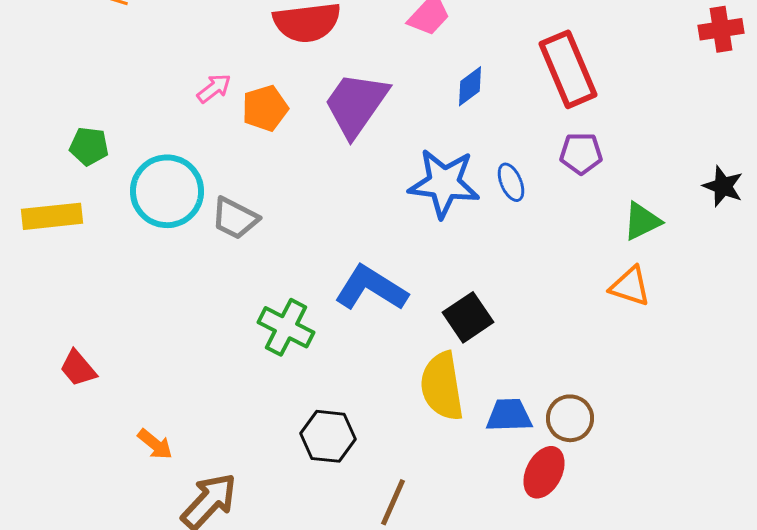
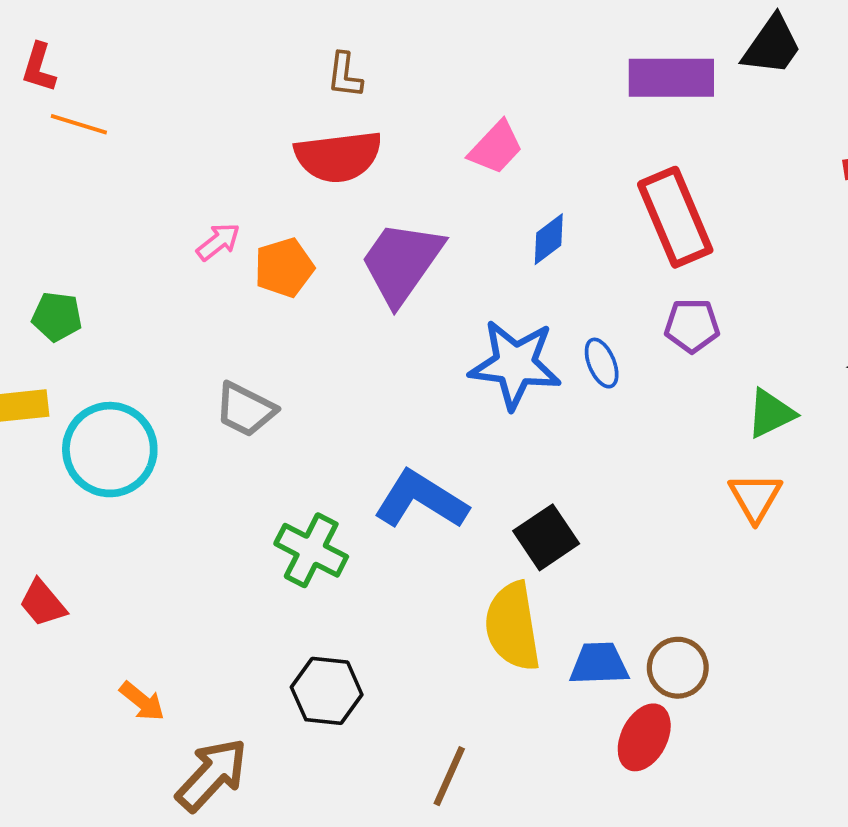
cyan circle: (167, 191) -> (110, 450), moved
orange triangle: (630, 286) -> (755, 497), turned 42
black hexagon: (328, 436) -> (327, 691), moved

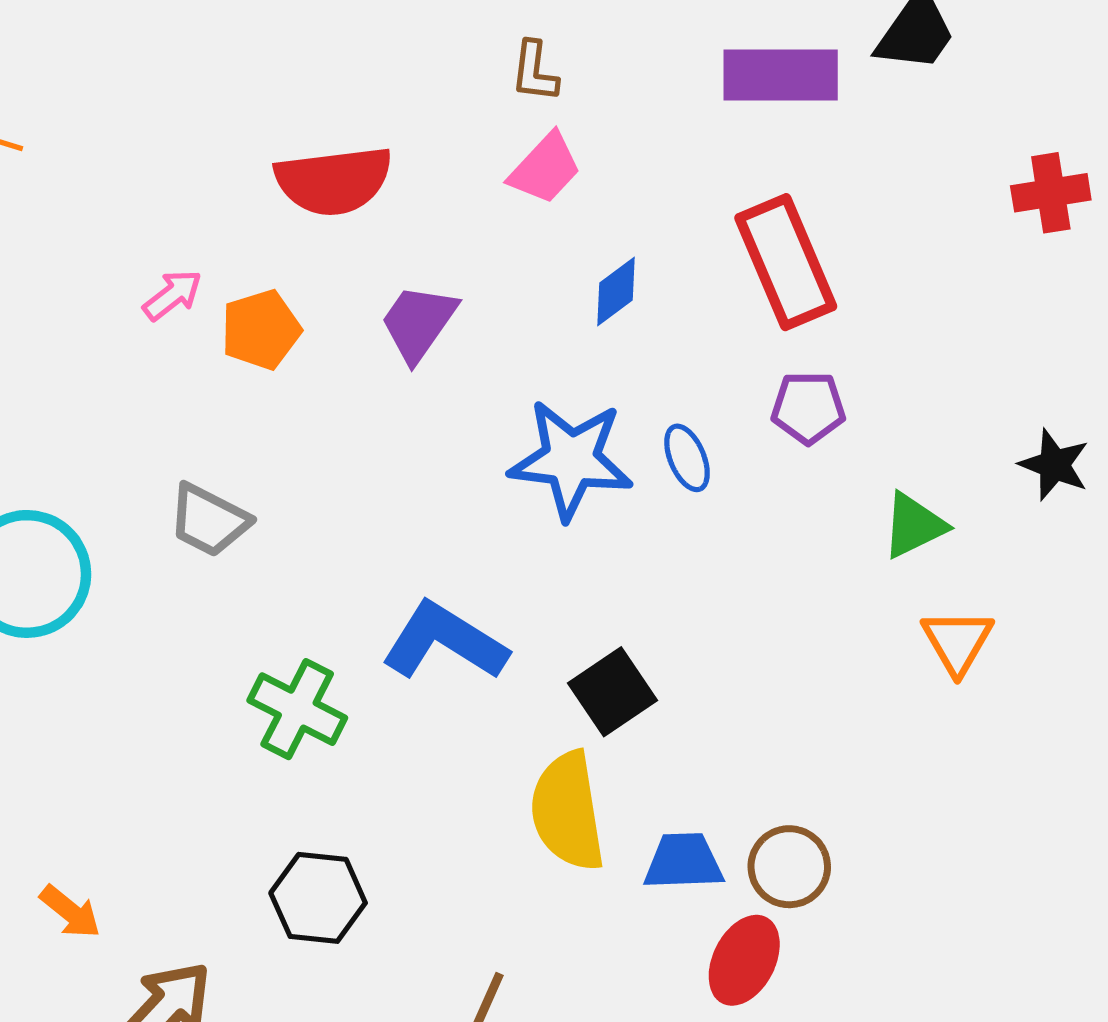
brown L-shape: (345, 75) -> (535, 72), moved
purple trapezoid: (402, 262) -> (419, 323), size x0.7
orange triangle: (755, 497) -> (957, 642), moved

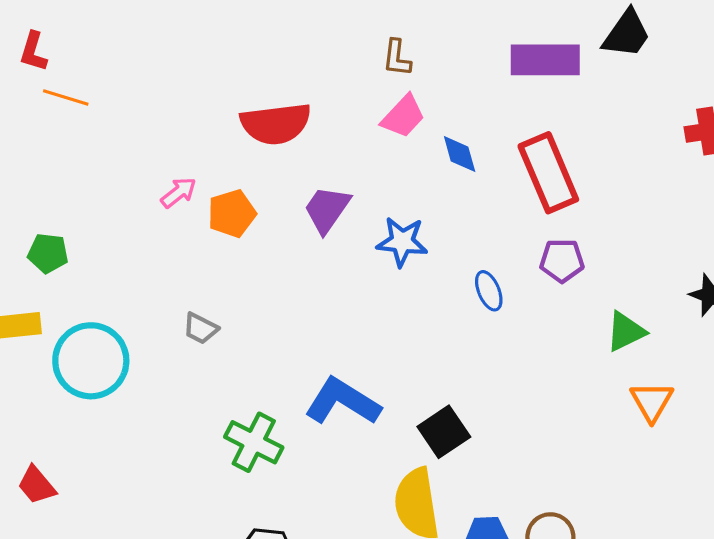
blue diamond: (616, 292) -> (460, 154), moved, turned -69
blue star: (571, 460) -> (402, 242), moved, size x0.7
gray trapezoid: (209, 520) -> (200, 328), size x0.7

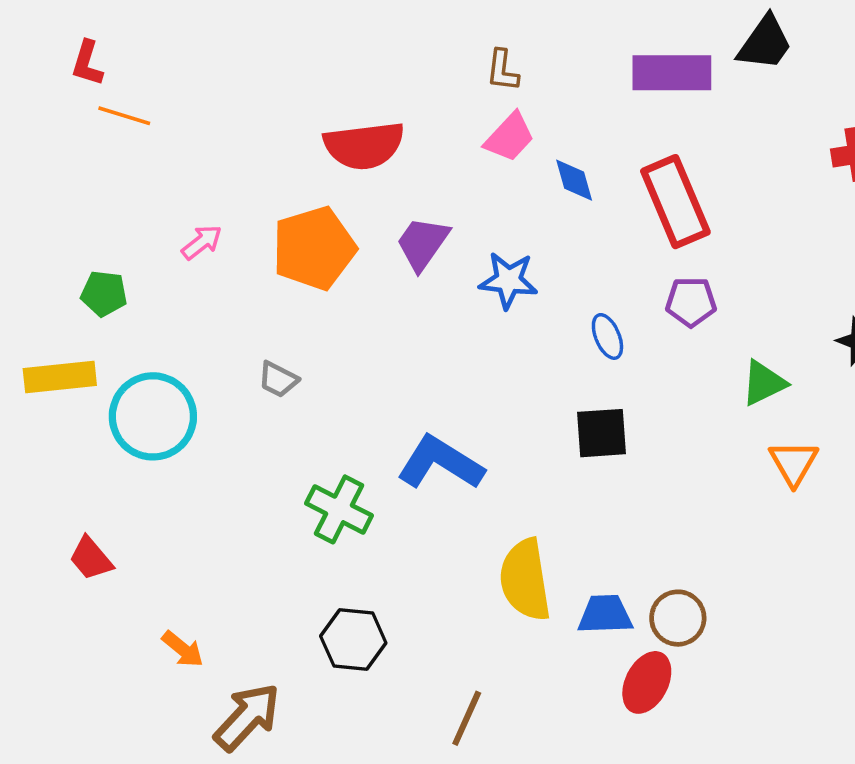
pink arrow: (179, 193) -> (202, 242), moved
orange pentagon: (232, 213) -> (314, 248), size x1.5
black square: (444, 432) -> (601, 433), moved, turned 30

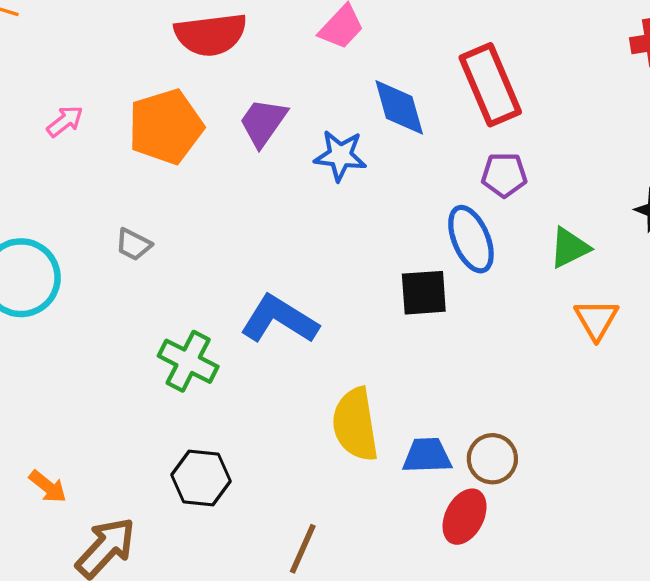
blue diamond: (574, 180) -> (399, 107), moved, size x1.5
blue ellipse: (607, 336) -> (471, 239), moved, size x1.6

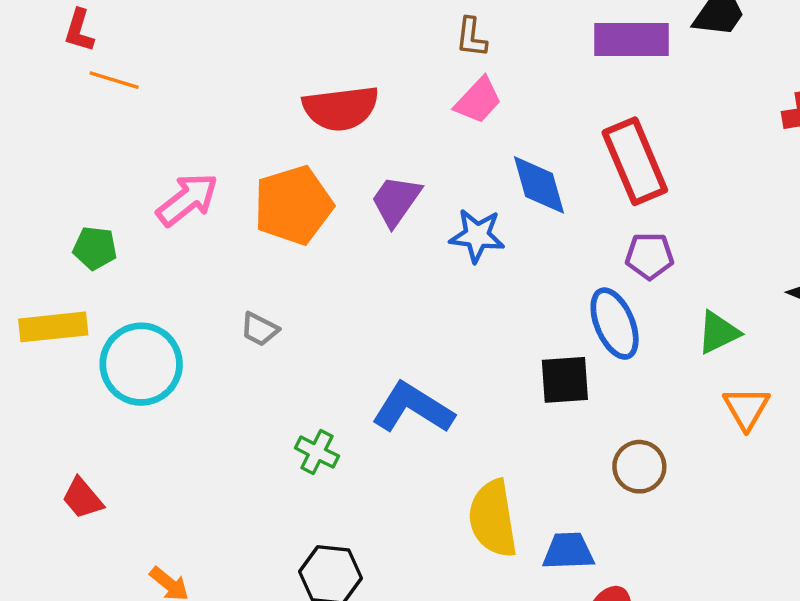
pink arrow: (65, 121) -> (187, 200), size x1.6
green cross: (188, 361) -> (317, 452), size x0.7
brown circle: (492, 459) -> (639, 467), moved

